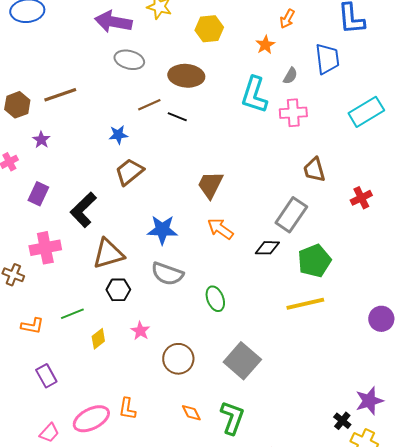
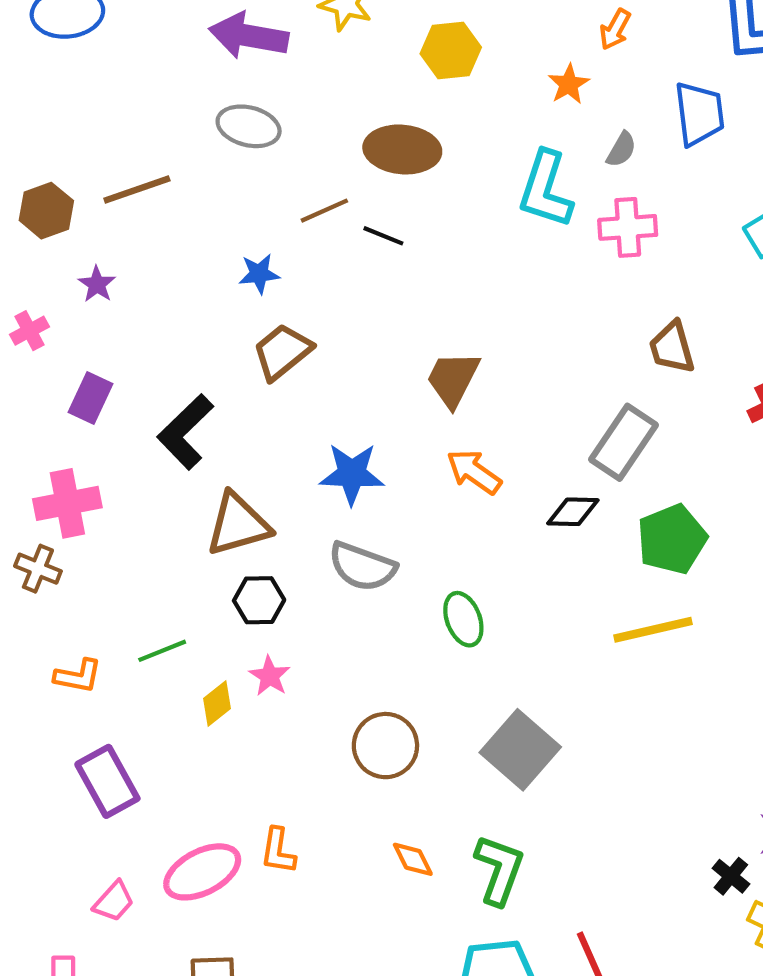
gray ellipse: (129, 60) -> (249, 126), moved
pink cross: (45, 248) -> (67, 503), moved
pink star: (140, 331) -> (270, 676), moved
purple rectangle: (46, 376) -> (107, 781), size x1.4

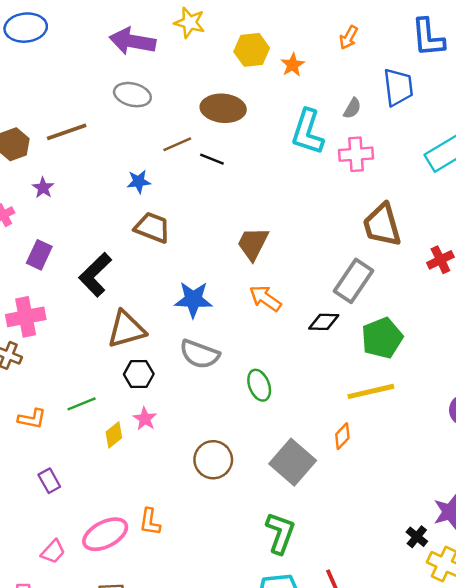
orange star: (569, 84) -> (293, 65), moved
brown trapezoid: (672, 347) -> (382, 225), size x1.4
brown trapezoid: (282, 352) -> (152, 227), turned 60
purple rectangle: (107, 781) -> (49, 481), size x0.6
orange diamond: (413, 859) -> (342, 436), moved, turned 70

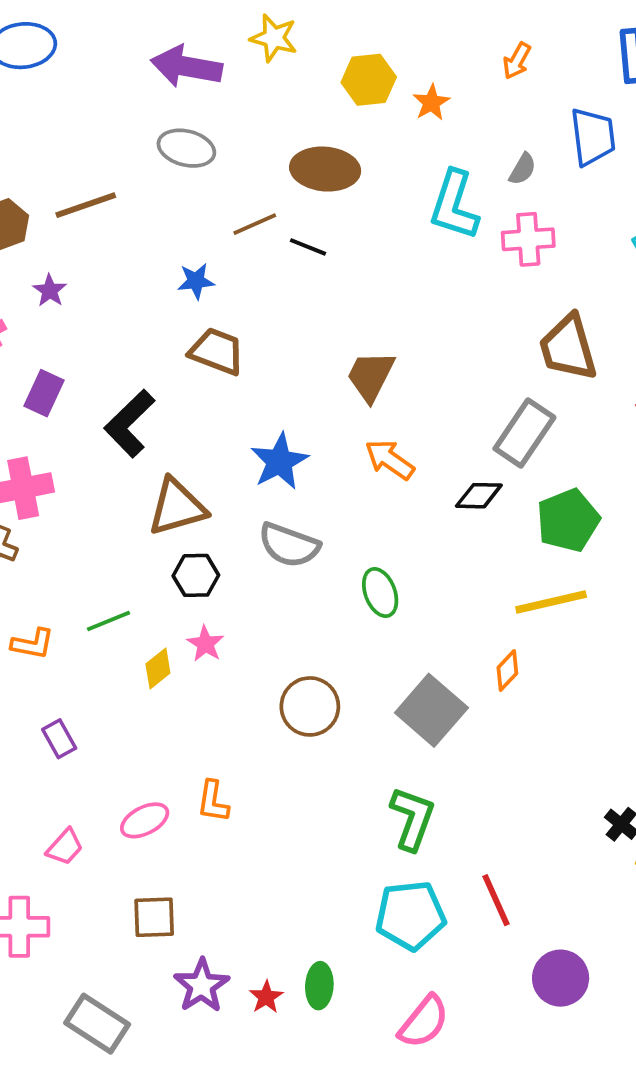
blue star: (193, 300) -> (279, 461), turned -30
pink ellipse: (105, 534) -> (145, 820), size x0.7

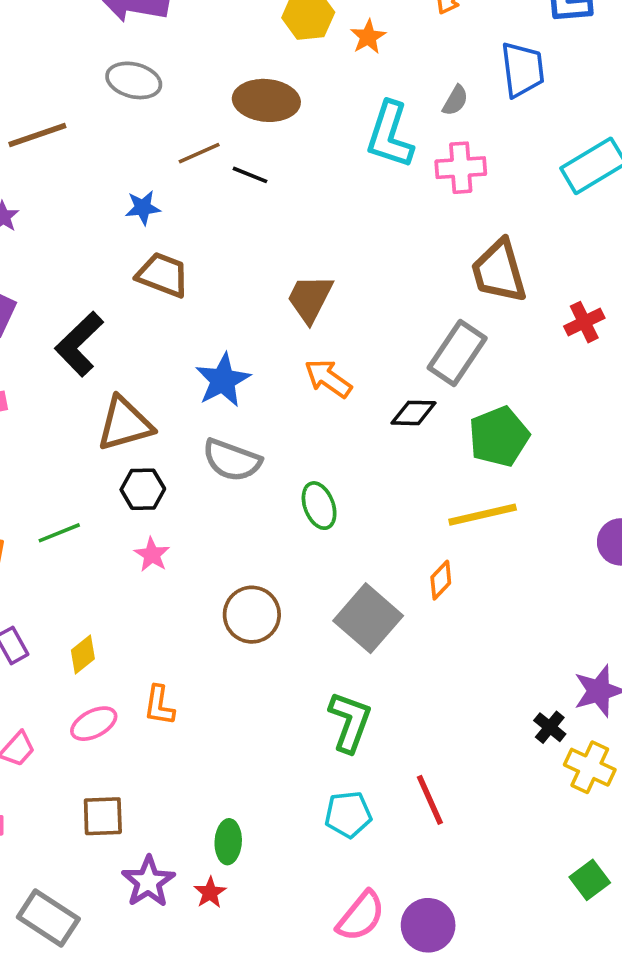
yellow diamond: (158, 668) -> (83, 655), moved
cyan pentagon: (411, 915) -> (348, 814), size x0.7
purple circle: (561, 978) -> (428, 925), moved
green ellipse: (319, 986) -> (228, 842), moved

